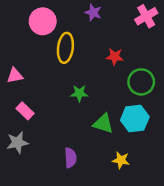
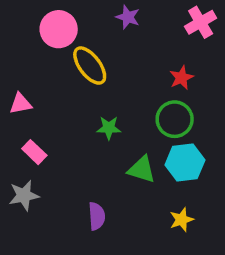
yellow ellipse: (65, 48) -> (90, 66), turned -44
red star: (115, 57) -> (181, 78), moved, turned -30
green circle: (141, 82) -> (175, 119), moved
yellow star: (121, 160) -> (181, 220), moved, turned -30

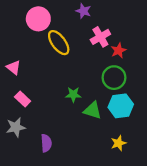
pink cross: (201, 22) -> (100, 37), moved
pink triangle: (20, 104) -> (13, 67), turned 49
green star: (109, 128) -> (73, 95), moved
purple semicircle: (97, 216) -> (46, 143), moved

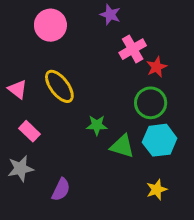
yellow ellipse: (59, 43) -> (59, 86), moved
purple semicircle: (46, 143) -> (61, 190), turned 30

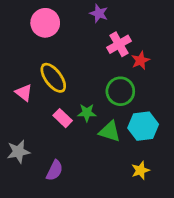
pink triangle: (18, 89) -> (24, 93), moved
green circle: (151, 103) -> (120, 91), moved
pink rectangle: (30, 131) -> (63, 118), moved

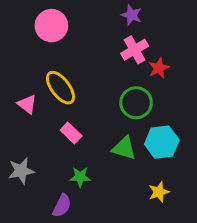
purple star: (99, 13) -> (132, 15), moved
green star: (87, 113) -> (80, 177), moved
purple semicircle: (55, 170) -> (62, 206), moved

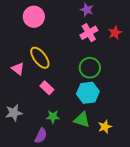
red star: (159, 68) -> (115, 33), moved
cyan hexagon: (162, 142) -> (88, 93), moved
green triangle: (124, 148) -> (82, 120), moved

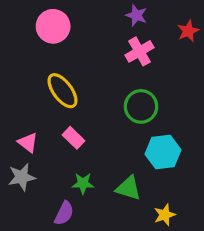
red star: (115, 33) -> (188, 31), moved
pink triangle: (18, 69) -> (28, 143), moved
cyan hexagon: (88, 93) -> (163, 152), moved
yellow star: (105, 127) -> (165, 215), moved

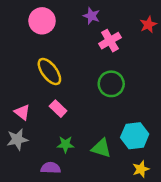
purple star: (136, 15) -> (91, 16), moved
cyan hexagon: (163, 152) -> (135, 136), moved
purple semicircle: (64, 213) -> (51, 168), turned -114
yellow star: (165, 215) -> (141, 169), moved

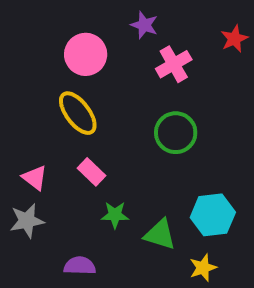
pink circle: (42, 21) -> (86, 54), moved
green star: (65, 144) -> (115, 215), moved
yellow star: (141, 169) -> (203, 268), moved

